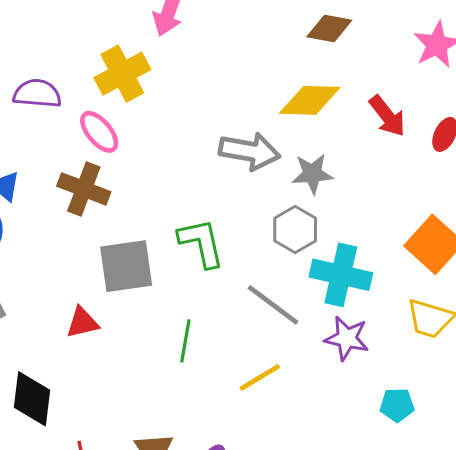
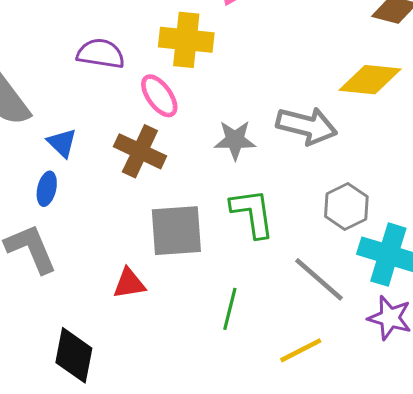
yellow cross: (122, 74) -> (186, 40), turned 30
gray star: (312, 174) -> (235, 140), moved

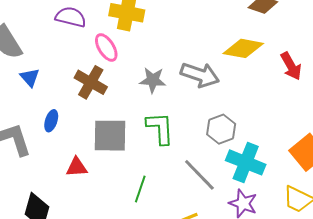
blue triangle: (62, 143) -> (30, 77), moved
blue ellipse: (47, 189) -> (51, 121), moved

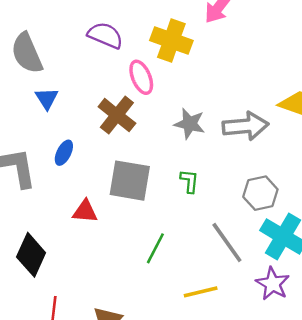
gray arrow: (200, 75) -> (245, 126), turned -33
green L-shape: (160, 128) -> (189, 181), size x0.6

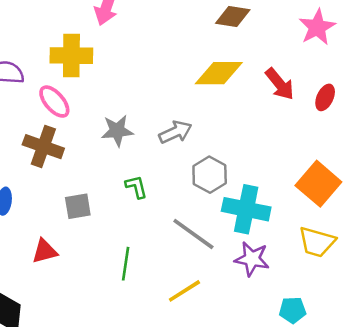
gray arrow: (245, 126) -> (175, 132), moved, size x0.7
gray square: (130, 181) -> (78, 206), size x0.6

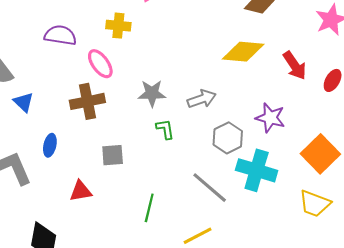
yellow cross: (71, 56) -> (118, 26), size x0.7
brown cross: (43, 147) -> (87, 101), turned -36
green L-shape: (136, 187) -> (165, 129), moved
purple star: (252, 259) -> (270, 118), moved

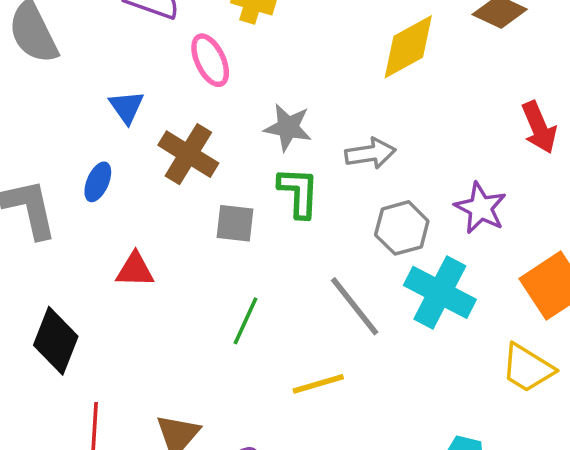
yellow diamond: (243, 52) -> (408, 47), moved, turned -45
brown cross: (87, 101) -> (188, 154), moved, turned 32
blue triangle: (23, 102) -> (126, 107), moved
green L-shape: (165, 129) -> (299, 192), size x1.4
gray square: (113, 155) -> (235, 223), moved

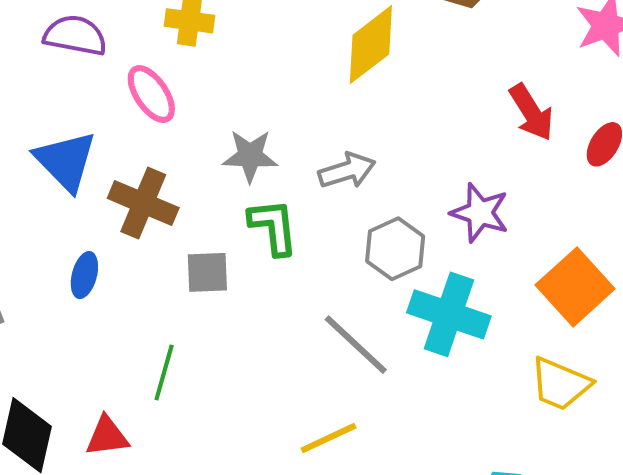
blue triangle: (126, 107) -> (66, 161), size x1.6
blue ellipse: (98, 182) -> (84, 275), moved
red triangle: (135, 270) -> (107, 436), moved
green line: (245, 321) -> (164, 372), moved

